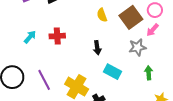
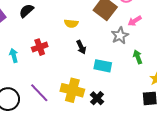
yellow semicircle: (102, 15) -> (71, 23), moved, turned -48
pink arrow: (153, 30) -> (135, 21), moved, turned 32
cyan arrow: (30, 37) -> (14, 55), turned -40

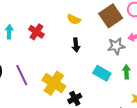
red cross: (40, 47) -> (36, 32), turned 35
cyan rectangle: (103, 66) -> (102, 73), moved

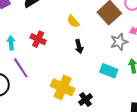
yellow semicircle: (74, 19) -> (73, 21), turned 32
purple line: (22, 75) -> (21, 68), moved

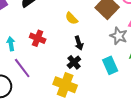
gray star: (119, 42) -> (119, 36), turned -30
cyan rectangle: (109, 71) -> (110, 65), turned 48
black cross: (86, 100) -> (74, 62), moved

